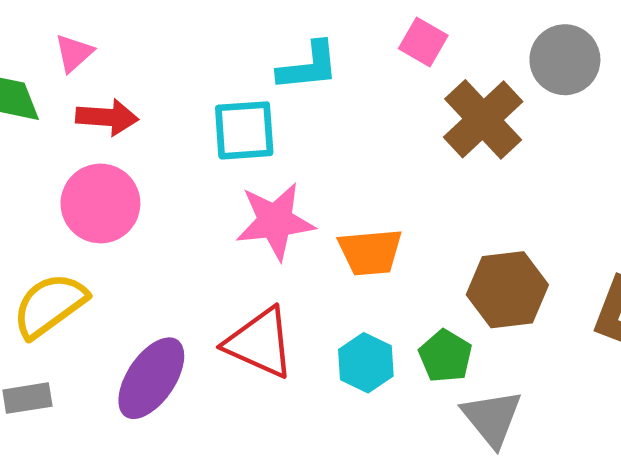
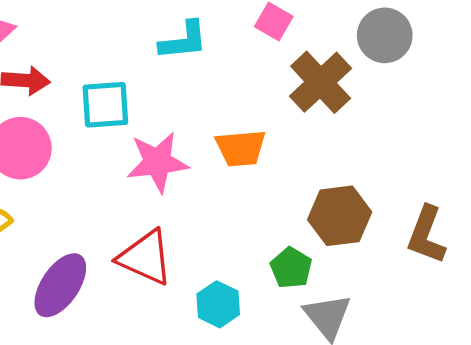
cyan square: (244, 130) -> (105, 105), moved
orange trapezoid: (370, 252) -> (241, 148), moved
cyan hexagon: (366, 363) -> (218, 304), moved

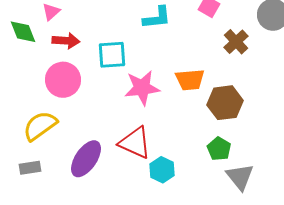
brown cross: (321, 82) -> (236, 42), size x0.7
brown hexagon: (340, 216) -> (225, 103), moved
cyan hexagon: (218, 304) -> (162, 170), moved

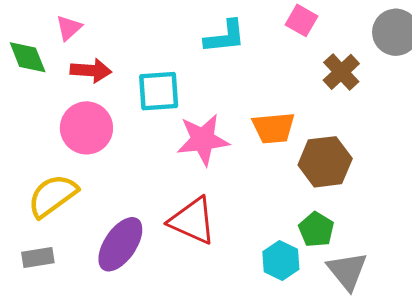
cyan hexagon: (162, 170) -> (281, 260), moved

